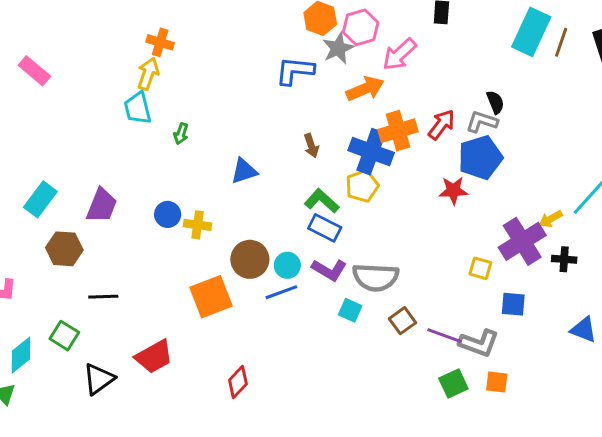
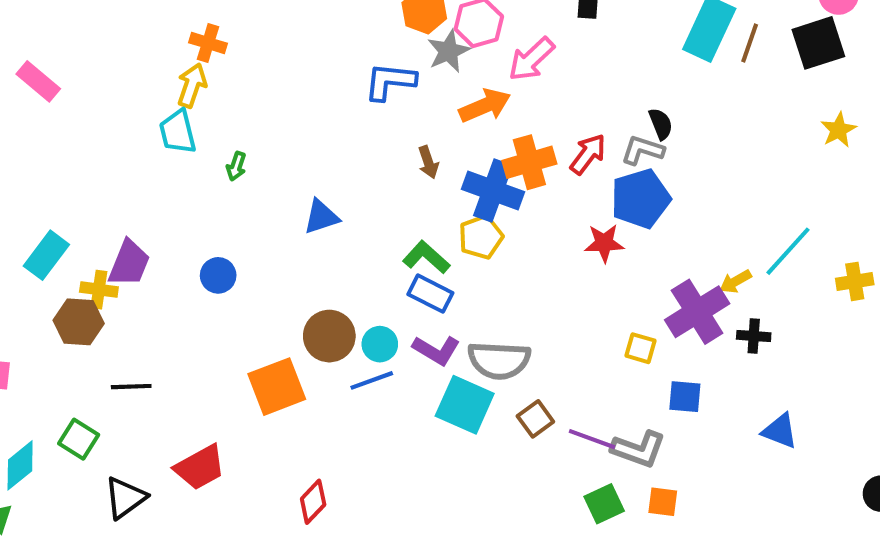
brown arrow: (311, 146) -> (428, 162), moved
yellow cross: (198, 225) -> (99, 290), moved
cyan square: (350, 310) -> (465, 405), size x1.8

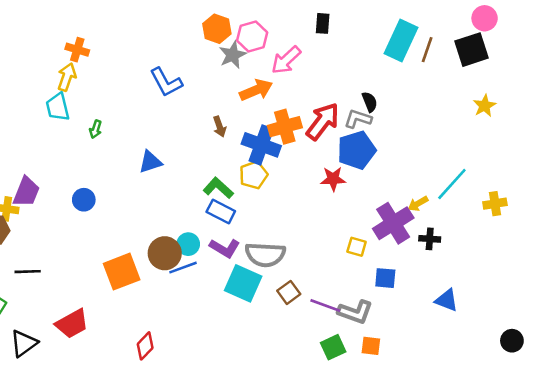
blue L-shape: (390, 81) -> (166, 82), moved, turned -124
red arrow: (588, 154) -> (323, 121), size x1.4
brown circle: (329, 336) -> (165, 253), moved

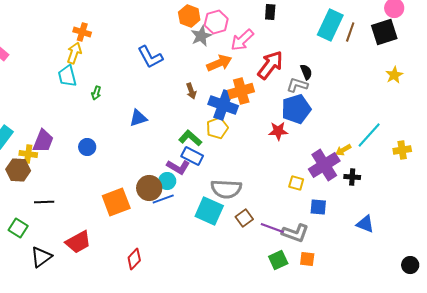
red arrow: (323, 121) -> (270, 65), moved
purple L-shape: (225, 248) -> (178, 167), moved
black circle: (512, 341) -> (410, 265), moved

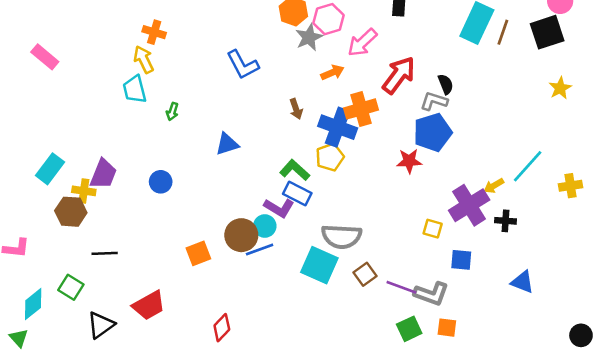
yellow arrow: (74, 53) -> (144, 59), turned -45
orange arrow: (219, 63) -> (332, 72), size x0.7
orange square: (116, 202) -> (198, 253), size x0.7

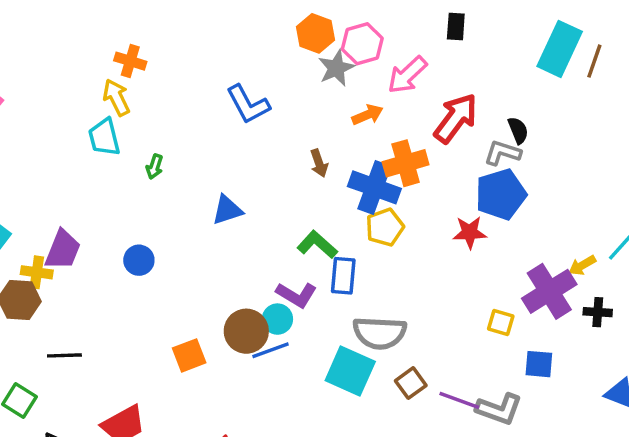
yellow pentagon: (330, 157) -> (385, 227), moved
blue rectangle: (297, 194) -> (343, 276), moved, turned 68

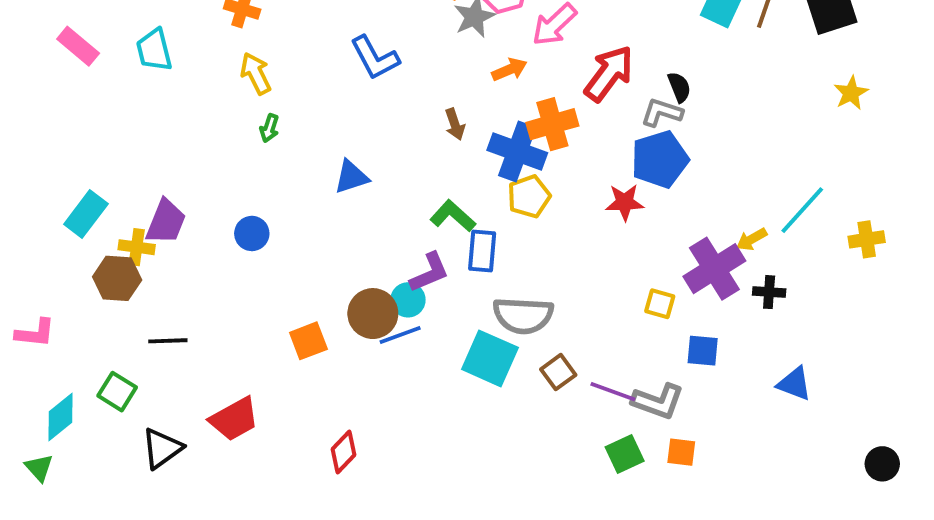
yellow arrow: (116, 97) -> (256, 73), moved
cyan trapezoid: (104, 137) -> (154, 50), moved
purple L-shape: (296, 295) -> (429, 273), turned -54

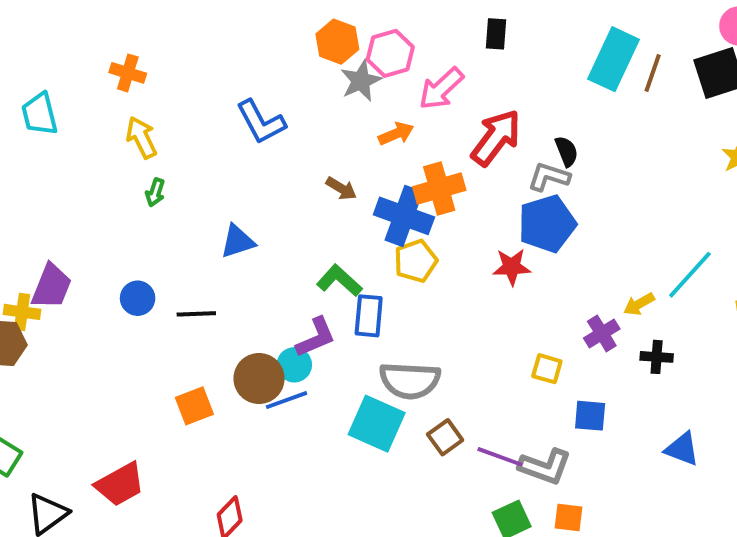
brown arrow: (455, 124) -> (341, 189), turned -40
purple cross: (714, 269) -> (602, 333), size x0.6
black line: (168, 341) -> (196, 314), moved

